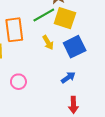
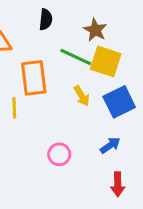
green line: (44, 15) -> (76, 57), turned 55
pink circle: (18, 82) -> (59, 154), moved

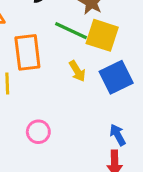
blue arrow: (110, 145) -> (118, 135), moved, turned -84
pink circle: (59, 154) -> (38, 132), moved

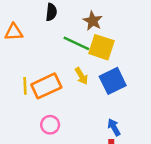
orange rectangle: (27, 52) -> (46, 86), moved, turned 72

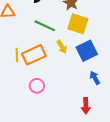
green line: (76, 43) -> (45, 26), moved
blue arrow: (114, 127) -> (95, 78), moved

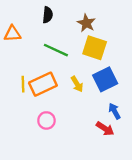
yellow arrow: (62, 47) -> (77, 84), moved
red arrow: (86, 106) -> (105, 129), moved, turned -56

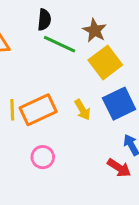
yellow square: (95, 48) -> (105, 62), turned 35
green line: (56, 50) -> (60, 44), moved

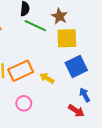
yellow square: (105, 62) -> (67, 38), turned 35
yellow arrow: (82, 110) -> (47, 78), moved, turned 152

